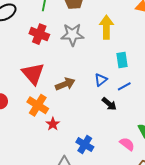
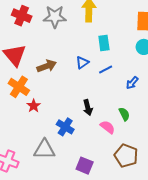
black arrow: (109, 104) -> (88, 108), moved, turned 35

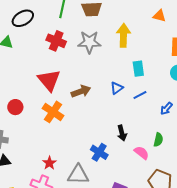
red star: (34, 106) -> (49, 163), moved
green semicircle: (124, 114) -> (158, 140), turned 40

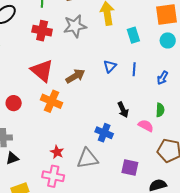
cyan rectangle: (138, 69) -> (133, 35), moved
blue line: (140, 95) -> (134, 69), turned -48

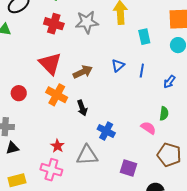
black arrow: (123, 110) -> (82, 108), moved

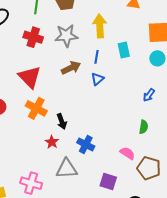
blue line: (142, 71) -> (96, 57), moved
brown arrow: (83, 72) -> (71, 68), moved
pink semicircle: (148, 128) -> (127, 153), moved
red star: (57, 146) -> (52, 142), moved

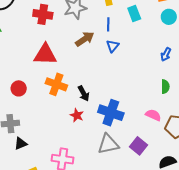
red triangle: (30, 77) -> (45, 54), turned -35
blue cross: (86, 144) -> (111, 113), size x1.4
gray triangle: (67, 169) -> (108, 144), moved
purple square: (108, 181) -> (139, 146), turned 30

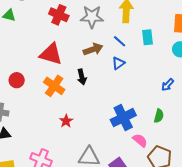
blue line: (108, 24) -> (120, 41), turned -64
black arrow: (84, 93) -> (82, 77), moved
blue cross: (111, 113) -> (123, 118), moved, turned 30

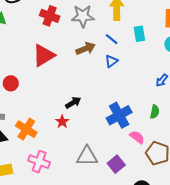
red triangle: (51, 54) -> (44, 55), turned -45
black arrow: (82, 77) -> (73, 103), moved, turned -105
orange cross: (54, 86) -> (26, 129), moved

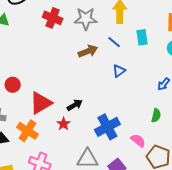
red triangle: (44, 55) -> (41, 103), moved
blue triangle: (111, 61) -> (119, 71), moved
blue cross: (119, 115) -> (107, 127), moved

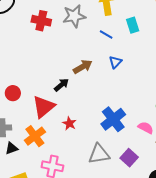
brown arrow: (88, 51) -> (83, 67), moved
black arrow: (75, 105) -> (61, 85), moved
orange cross: (27, 131) -> (35, 136), turned 30

